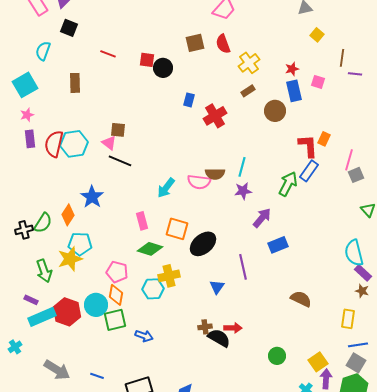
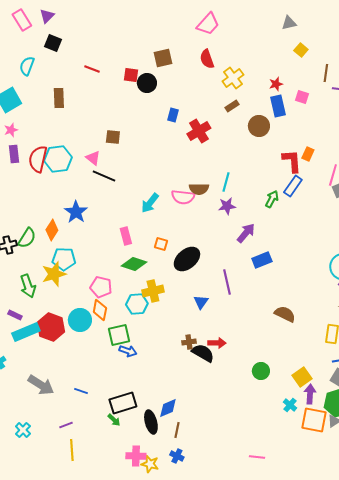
brown square: (195, 43) -> (163, 58), moved
brown square: (118, 130) -> (113, 137), moved
green arrow: (288, 184) -> (272, 199), size x0.7
orange square: (177, 229) -> (161, 244), size x0.6
green square: (115, 320) -> (119, 335), moved

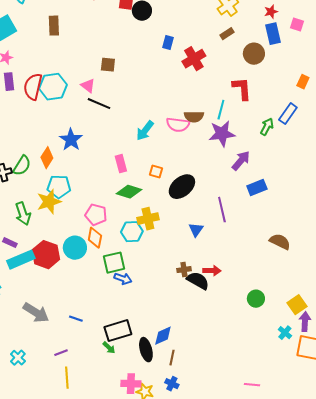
red L-shape: (292, 161) -> (242, 89), moved
purple star: (227, 206) -> (222, 134), size x1.5

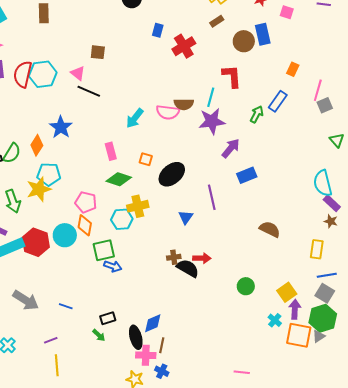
blue rectangle: (273, 34) -> (263, 34), moved
black rectangle: (118, 331) -> (108, 318), size x0.6
pink cross: (131, 384) -> (146, 355), moved

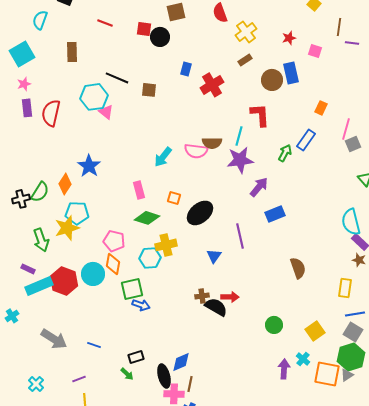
brown square: (98, 52) -> (149, 90), moved
cyan hexagon: (43, 74) -> (94, 97), moved
black line: (89, 91) -> (117, 78), moved
brown semicircle: (270, 229) -> (298, 268), turned 45
purple arrow: (295, 309) -> (284, 369), moved

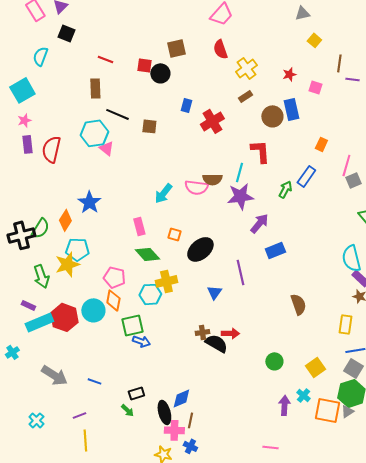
brown rectangle: (72, 52) -> (95, 88), moved
black cross: (21, 199) -> (21, 235), size x1.5
green diamond: (147, 218) -> (147, 254), turned 30

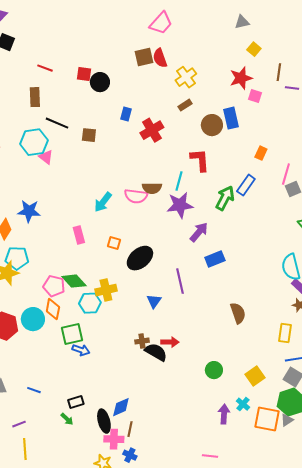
brown square: (176, 48) -> (144, 57), moved
red star: (289, 74) -> (241, 78), moved, size x1.6
green arrow: (285, 189) -> (225, 198), size x1.4
blue star: (89, 202) -> (29, 211), turned -30
green diamond: (147, 254) -> (74, 281), moved

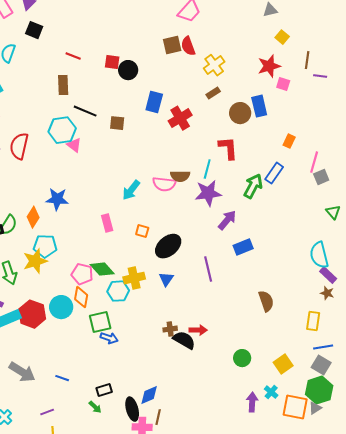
blue rectangle: (126, 114) -> (154, 102), size x1.5
blue triangle: (154, 301) -> (166, 279), moved

